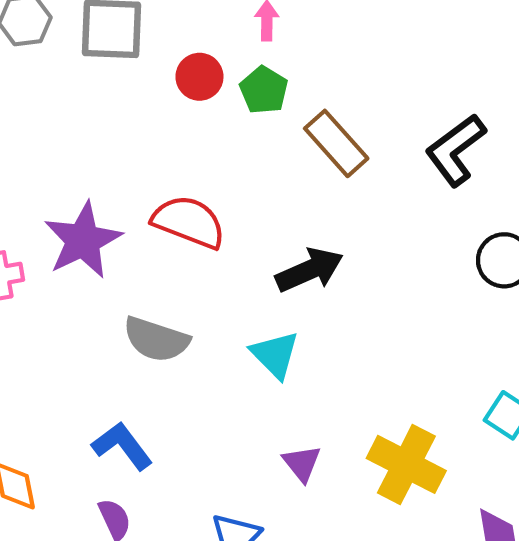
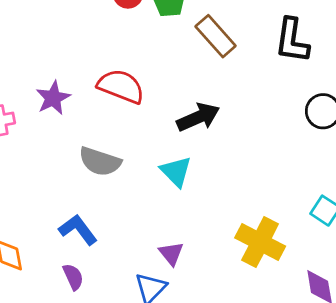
black L-shape: (456, 150) -> (292, 40), turned -45
purple star: (83, 240) -> (53, 98), size x0.7
purple triangle: (302, 463) -> (171, 253), moved

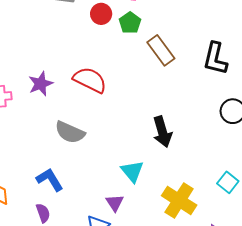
black arrow: (198, 117) -> (162, 132), moved, turned 92
cyan triangle: (176, 171) -> (132, 171), moved

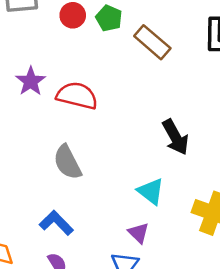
purple star: (41, 84) -> (31, 81), moved
gray semicircle: (70, 132) -> (67, 162), turned 52

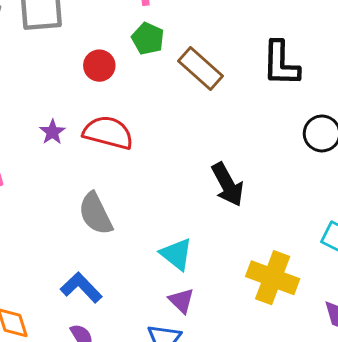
red circle: (73, 15) -> (99, 66), moved
purple star: (31, 81) -> (52, 132), moved, size x0.7
cyan triangle: (151, 191) -> (176, 254), moved

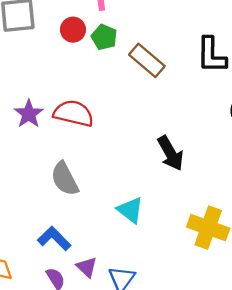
red circle: (99, 66) -> (73, 30), moved
purple star: (52, 132) -> (29, 114), size x1.4
purple triangle: (181, 301) -> (87, 267), moved

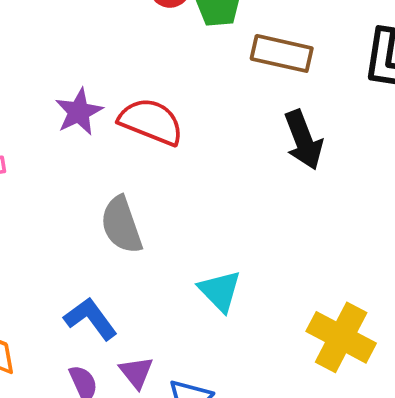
brown rectangle: (147, 60) -> (282, 53), turned -36
black arrow: (170, 153) -> (303, 140), moved

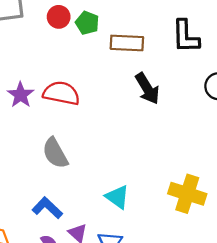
cyan triangle: (220, 291) -> (117, 197), moved

